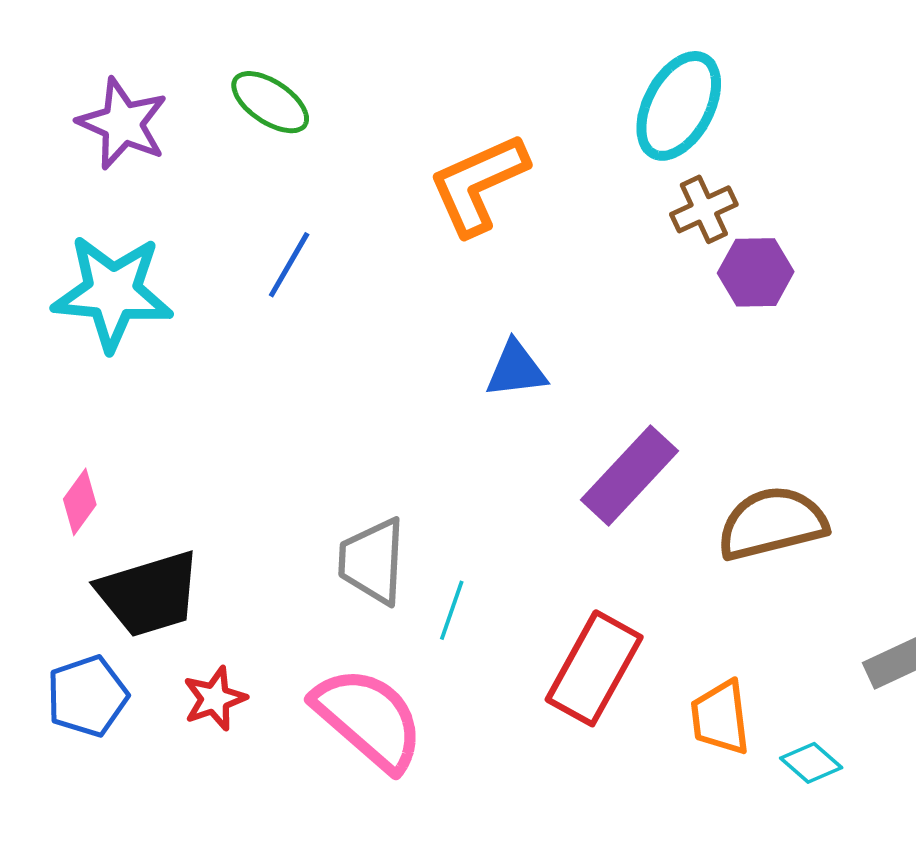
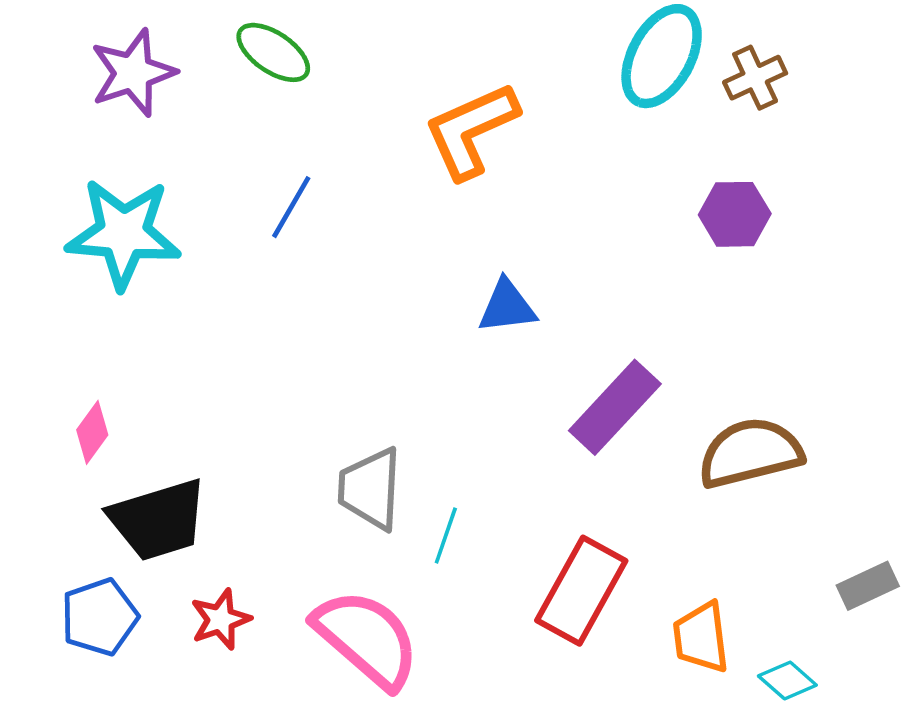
purple star: (123, 124) -> (133, 73), turned 30
brown cross: (704, 209) -> (755, 78), moved

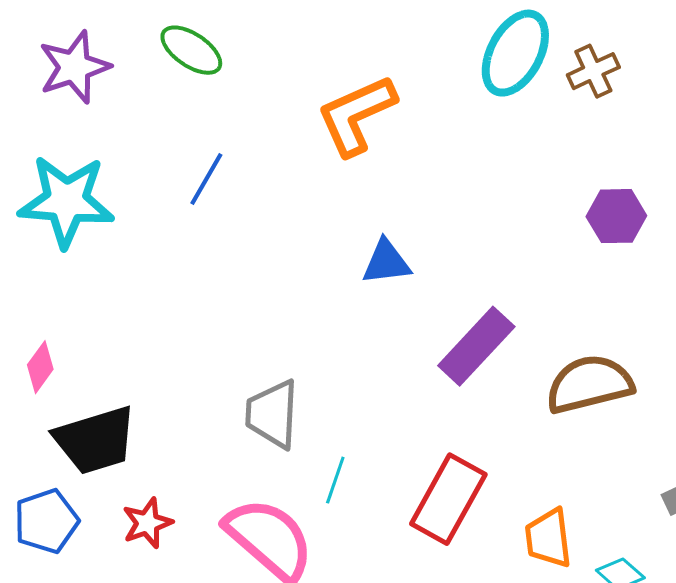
purple hexagon: (735, 214) -> (616, 216), moved
cyan line: (446, 535) -> (335, 480), moved

